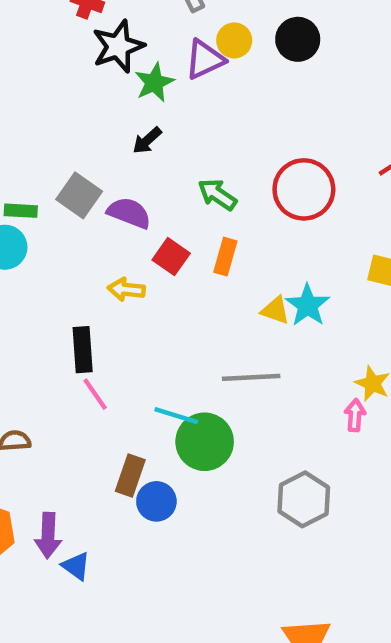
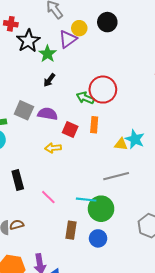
red circle: (304, 189) -> (103, 90), moved
black rectangle: (83, 350) -> (18, 180), moved
blue circle: (156, 501) -> (98, 238), moved

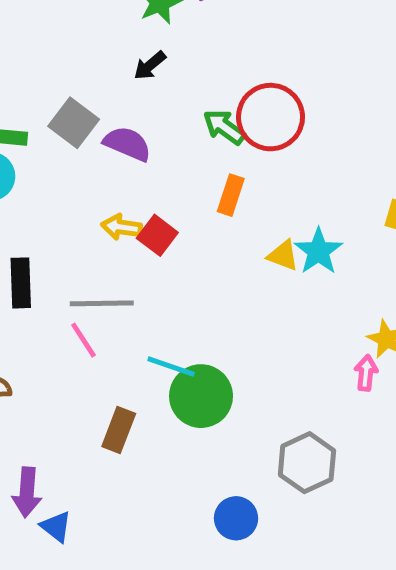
red square: (70, 129) -> (157, 235), moved
gray line: (116, 176) -> (102, 303), moved
blue circle: (98, 238) -> (236, 518), moved

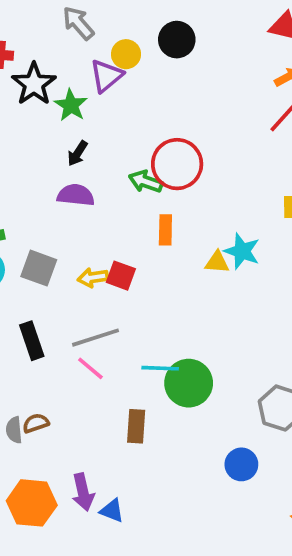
gray square: (74, 123) -> (39, 268), moved
purple semicircle: (127, 144) -> (76, 195), moved

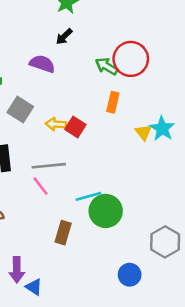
purple semicircle: (76, 195) -> (42, 64), moved
yellow triangle: (217, 262) -> (143, 132), turned 36
cyan line: (160, 368) -> (88, 196), turned -30

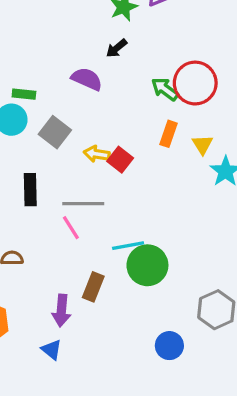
yellow triangle: (143, 132) -> (202, 145), moved
purple arrow: (17, 270) -> (61, 311), moved

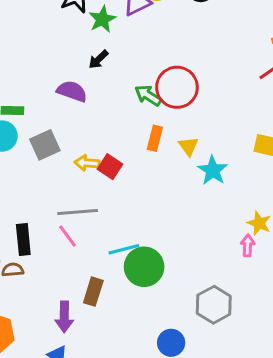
gray square: (55, 132) -> (45, 145), turned 32
black rectangle: (30, 190) -> (23, 240), moved

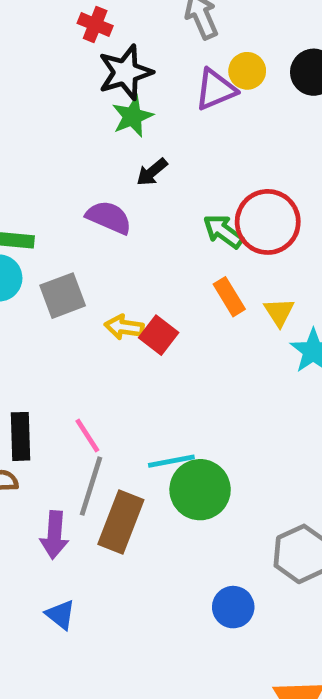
green star: (102, 19) -> (132, 116), moved
orange rectangle: (155, 138) -> (229, 297), turned -50
gray line: (78, 212) -> (91, 486), moved, turned -72
brown rectangle: (93, 292) -> (121, 522), size x1.4
purple arrow: (64, 317) -> (54, 535), moved

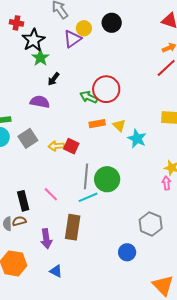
orange rectangle: (229, 297) -> (97, 124), turned -56
gray line: (91, 486) -> (86, 176), moved
green circle: (200, 490) -> (107, 179), moved

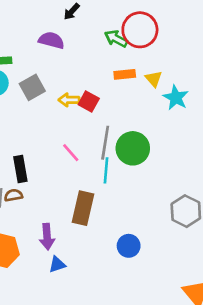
pink line: (51, 194) -> (71, 153), moved
cyan line: (88, 197) -> (106, 170), turned -66
purple arrow: (46, 239) -> (47, 237), moved
blue circle: (127, 252) -> (129, 246), moved
blue triangle: (56, 271) -> (57, 264), turned -48

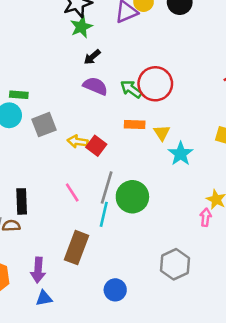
purple semicircle: (51, 40) -> (95, 86), moved

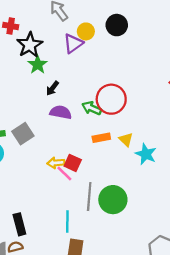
gray square: (44, 125) -> (23, 134), moved
pink line: (72, 192) -> (64, 174), moved
cyan line: (104, 214) -> (67, 221), moved

